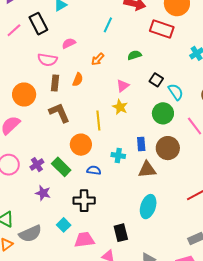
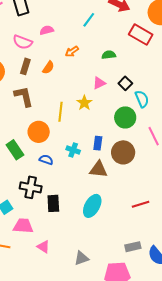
pink triangle: (123, 86) -> (99, 83), moved
black rectangle: (121, 233) -> (53, 203), moved

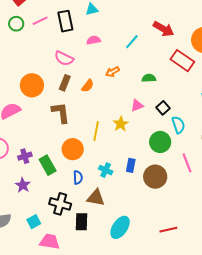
pink semicircle: (47, 30) -> (94, 40), moved
blue semicircle: (46, 160) -> (78, 177), turned 64
brown triangle: (99, 169) -> (96, 198), moved

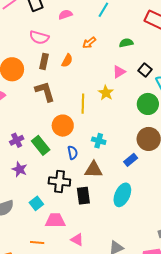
blue rectangle: (131, 165) -> (131, 160), moved, turned 48

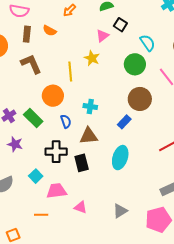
orange semicircle: (67, 61) -> (50, 31), turned 96
black square: (145, 70) -> (120, 25), moved

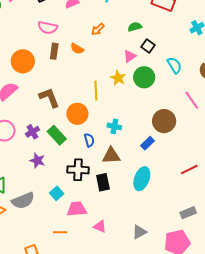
brown L-shape: (31, 64) -> (49, 98), moved
green circle: (135, 64) -> (144, 77), moved

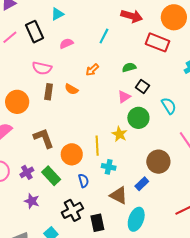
yellow star: (118, 78) -> (120, 134), moved
yellow line: (96, 91) -> (97, 146), moved
brown triangle: (111, 156) -> (119, 195), moved, turned 30
black cross: (78, 170) -> (72, 210), turned -30

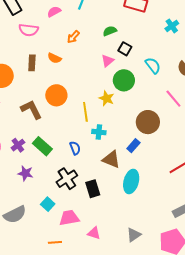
pink semicircle: (66, 43) -> (54, 12), moved
pink semicircle: (42, 68) -> (29, 30), moved
orange circle: (72, 154) -> (56, 95), moved

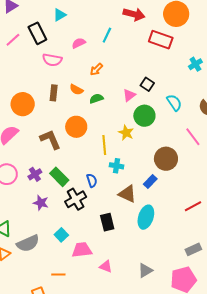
green semicircle: (110, 31) -> (96, 99), moved
black cross: (67, 179) -> (76, 199), moved
orange line: (55, 242) -> (58, 274), moved

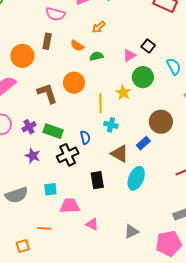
brown rectangle: (54, 93) -> (47, 41), moved
green rectangle: (59, 177) -> (53, 131), turned -30
cyan square: (61, 235) -> (50, 189), turned 32

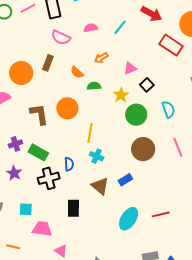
pink triangle: (129, 55) -> (130, 68), moved
yellow star: (123, 93) -> (121, 95), moved
brown circle: (161, 122) -> (143, 149), moved
cyan ellipse: (136, 178) -> (129, 219), moved

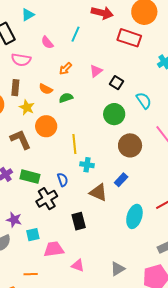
pink semicircle: (91, 28) -> (47, 43), turned -104
yellow star: (121, 95) -> (27, 107), moved
purple star: (14, 173) -> (14, 220), moved

